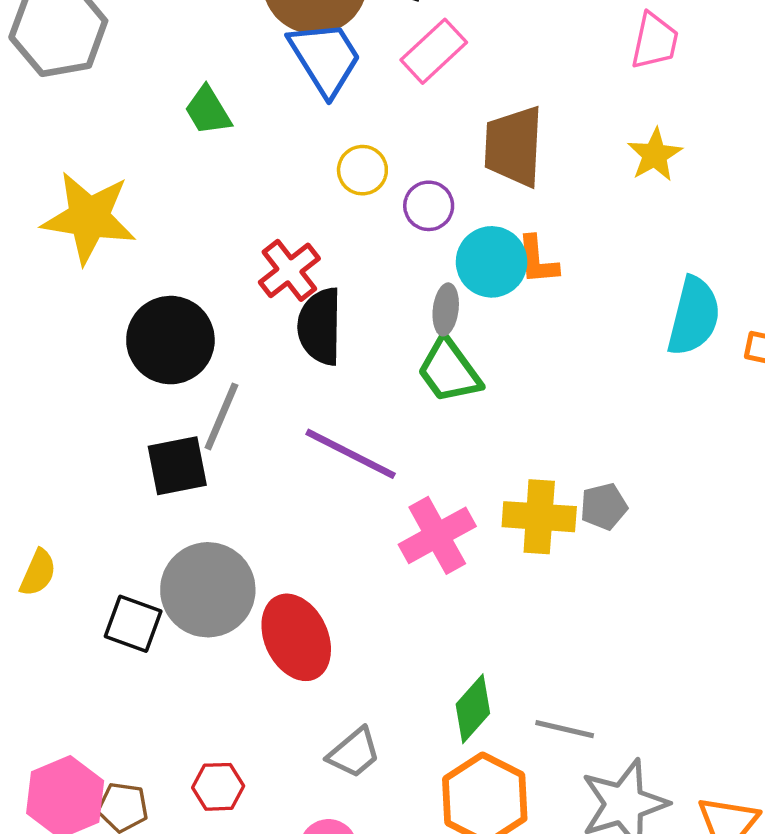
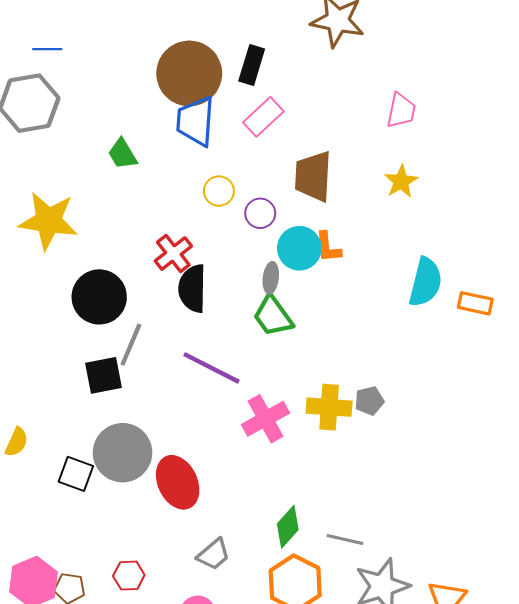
blue trapezoid: (325, 58) -> (196, 121), turned -144

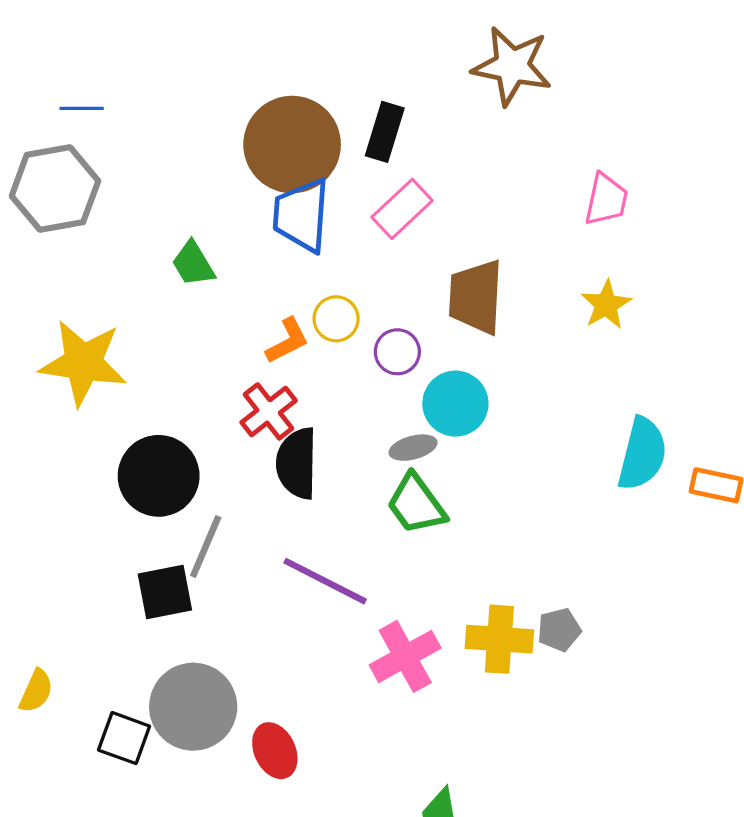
orange L-shape: (328, 247) -> (287, 341), moved, turned -112
gray ellipse: (271, 278) -> (413, 448), turned 68
red ellipse: (178, 482) -> (275, 751), size x0.7

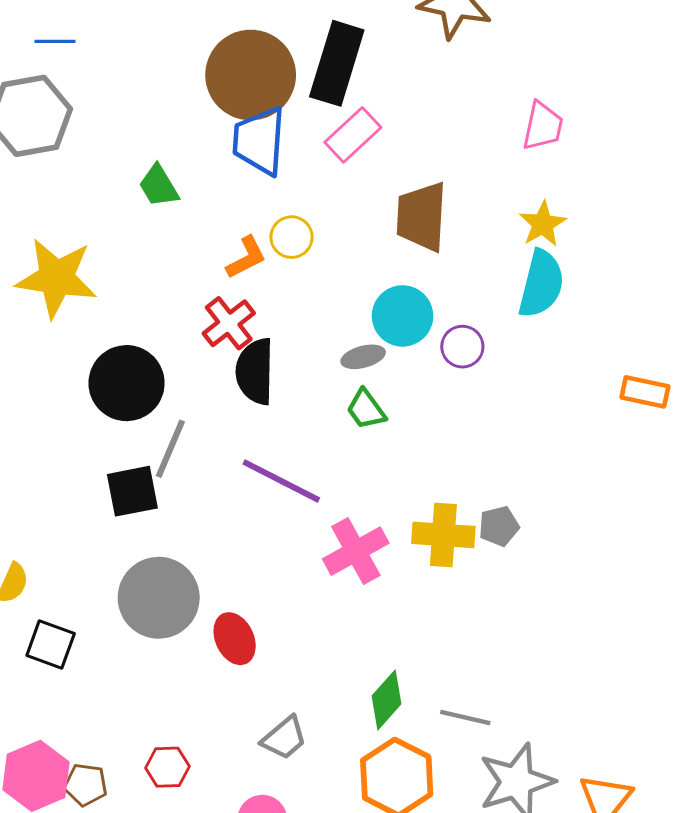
black rectangle: (385, 132) -> (337, 63), size x1.5
purple circle: (397, 352) -> (462, 347), moved
cyan semicircle: (642, 454) -> (541, 284), moved
green trapezoid: (416, 504) -> (366, 409), size x0.7
black square: (124, 738) -> (51, 644), moved

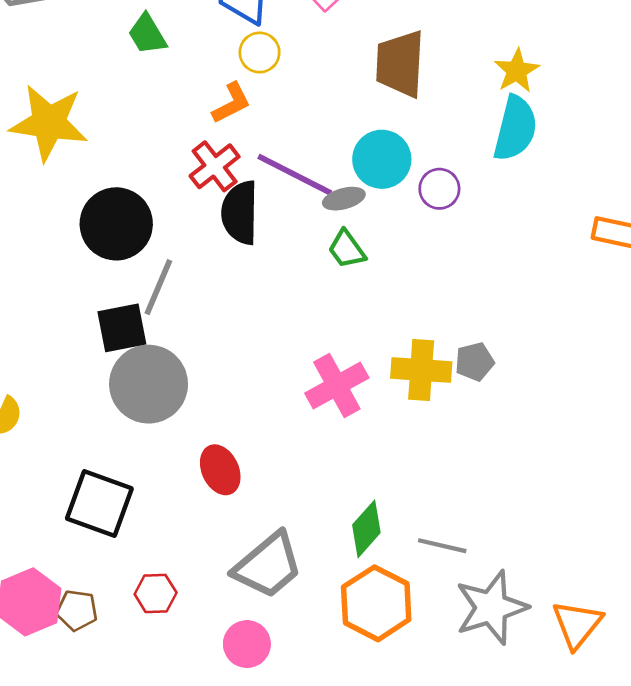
yellow circle: (292, 237) -> (260, 52), moved
purple line: (281, 481) -> (295, 175), moved
gray circle: (159, 598) -> (149, 384), moved
black square: (51, 644) -> (99, 504), moved, size x1.4
gray trapezoid: (284, 738) -> (268, 565), size x1.6

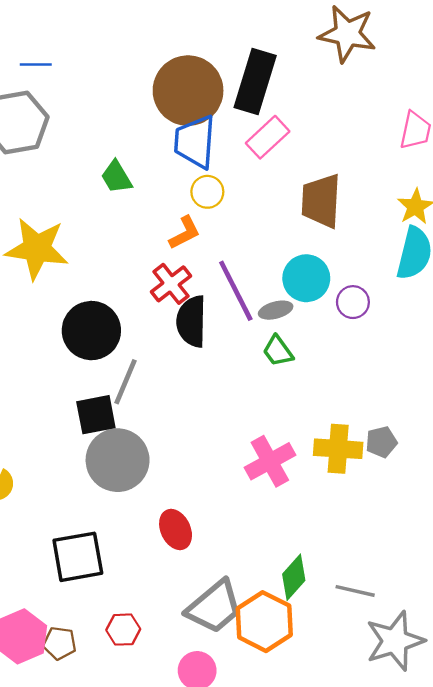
purple line: (295, 175) -> (236, 291), turned 36
black square: (99, 504) -> (78, 557), turned -30
orange hexagon: (376, 603) -> (264, 622), moved

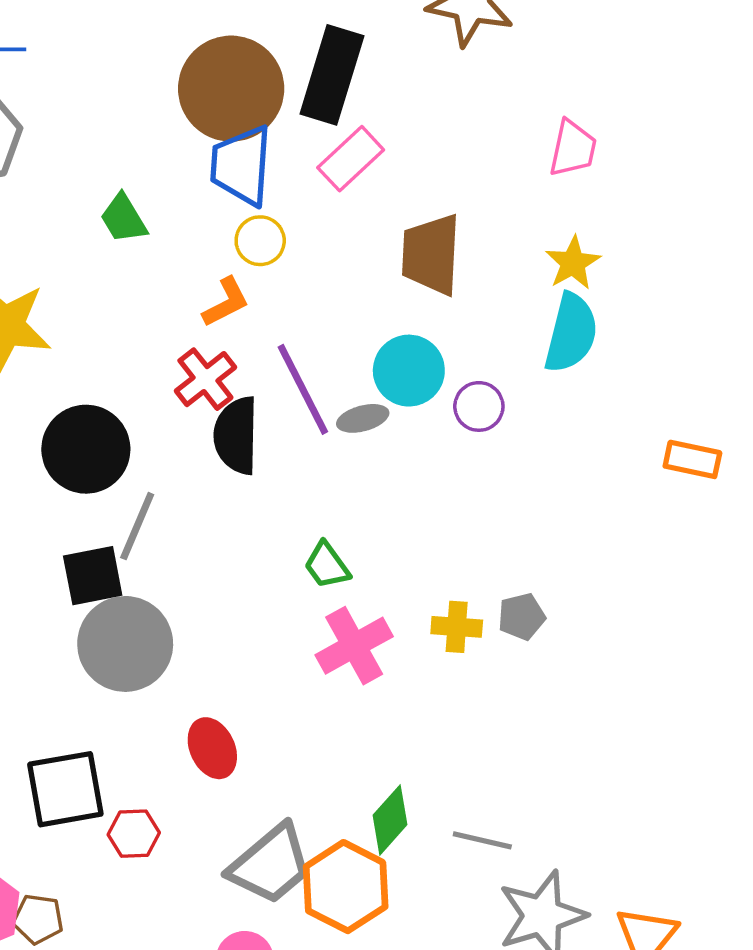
green trapezoid: (278, 351) -> (327, 565), moved
yellow cross: (338, 449) -> (457, 627), size x0.7
red hexagon: (123, 630) -> (134, 834), moved

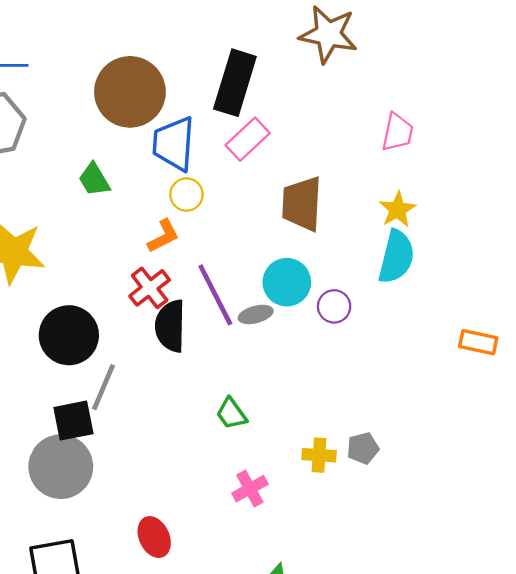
brown circle: (231, 89) -> (130, 92), moved
gray circle: (125, 644) -> (61, 467), moved
pink cross: (354, 646) -> (250, 489), moved, size x0.7

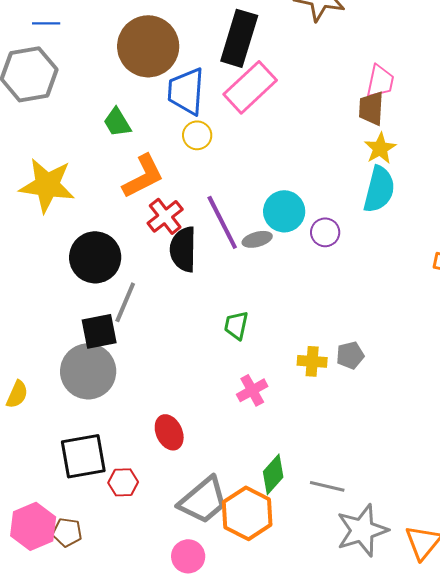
pink rectangle: (248, 139) -> (250, 87), size x1.4
brown trapezoid: (302, 204) -> (371, 108), moved, size x0.7
orange L-shape: (163, 236) -> (143, 176), moved, size x1.5
green trapezoid: (231, 414) -> (236, 325), turned 48

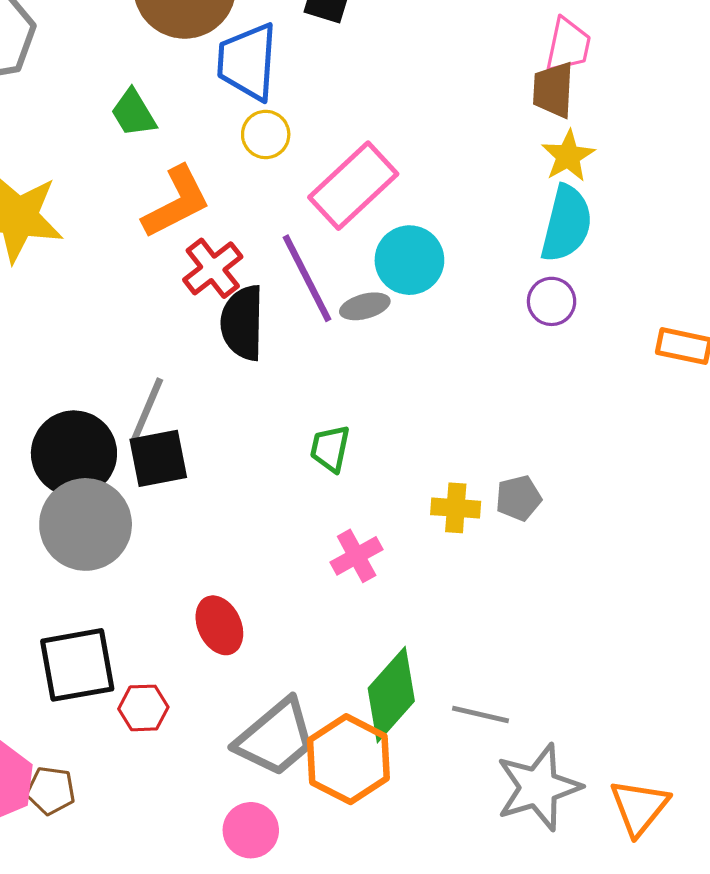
pink rectangle: (250, 87) -> (353, 186), moved
purple circle: (325, 232) -> (552, 301), moved
black circle: (95, 257) -> (74, 453), moved
black square: (99, 331) -> (158, 458), moved
green diamond: (273, 474) -> (391, 695), size x1.4

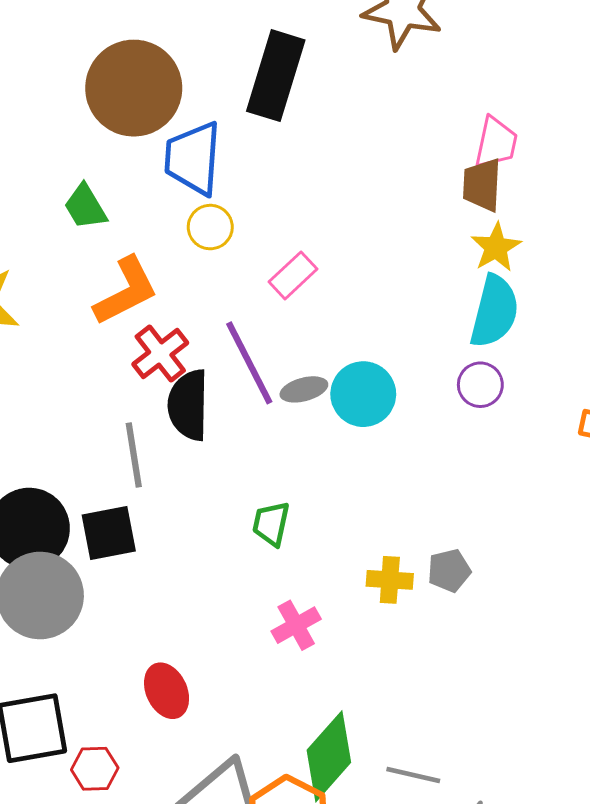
pink rectangle: (353, 186) -> (293, 275), size x0.6
cyan circle: (409, 260) -> (363, 394), moved
gray line: (147, 410) -> (134, 455), moved, turned -32

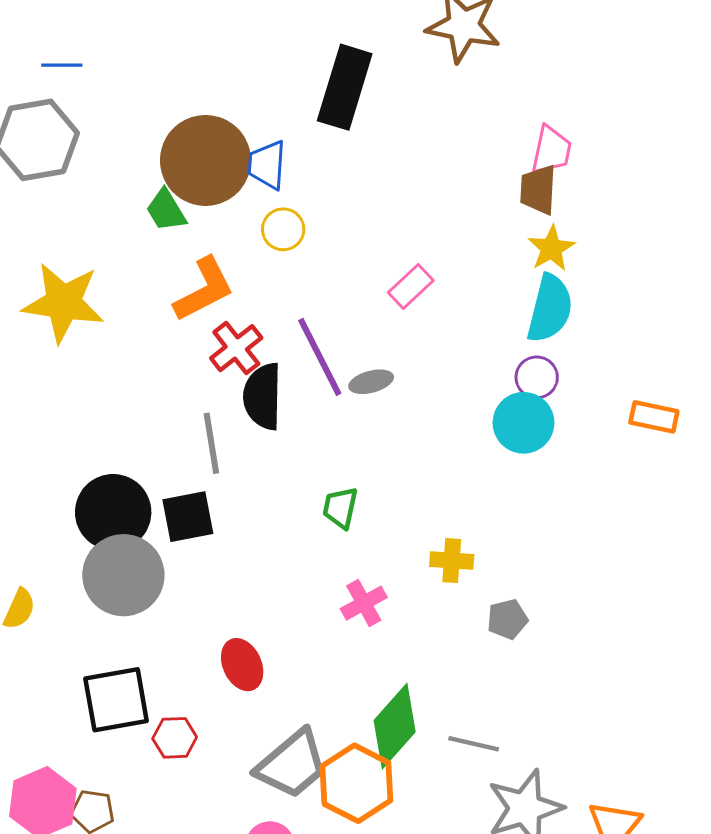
brown circle: (134, 88) -> (205, 160), moved
blue trapezoid: (193, 158) -> (267, 165), size x0.7
pink rectangle: (293, 275) -> (411, 286), moved
cyan circle: (363, 394) -> (524, 423), moved
gray pentagon: (449, 571) -> (507, 619), moved

